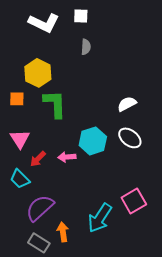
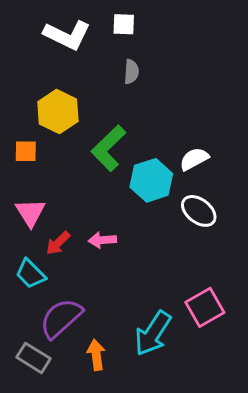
green L-shape: (55, 104) -> (108, 148), moved, turned -132
cyan hexagon: (93, 141) -> (151, 180), moved
gray rectangle: (39, 243) -> (33, 358), moved

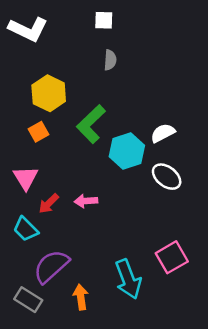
white L-shape: (67, 35) -> (28, 29), moved
orange square: (26, 151) -> (38, 132), moved, turned -30
cyan arrow: (153, 333) -> (128, 279), turned -54

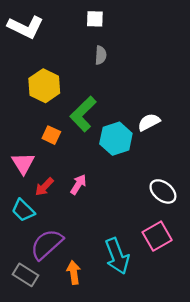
orange square: (38, 132) -> (51, 135), moved, turned -36
white ellipse: (167, 177) -> (163, 191), moved
pink arrow: (86, 201) -> (78, 184), turned 126

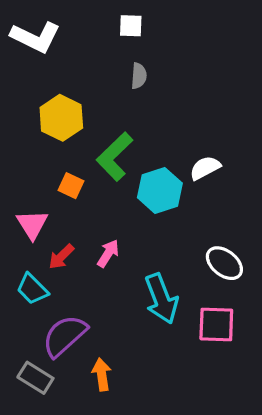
pink square: (157, 236) -> (216, 324), turned 32
cyan arrow: (117, 256) -> (161, 299), moved

